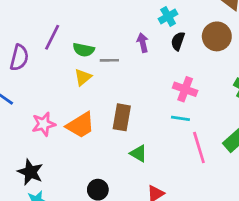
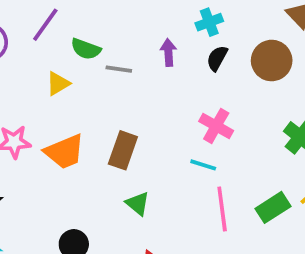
yellow triangle: (83, 77) -> (58, 84), moved

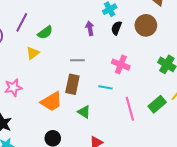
green semicircle: (86, 49) -> (45, 32), turned -49
gray line: (119, 69) -> (77, 60), moved
orange trapezoid: (64, 152) -> (51, 102), moved
cyan line: (203, 165) -> (105, 87), moved

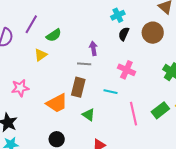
purple arrow: (90, 28) -> (93, 48), moved

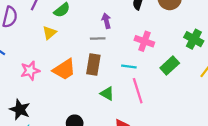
orange trapezoid: (57, 103) -> (64, 69), moved
green rectangle: (160, 110) -> (170, 65), moved
pink line: (134, 114) -> (138, 91), moved

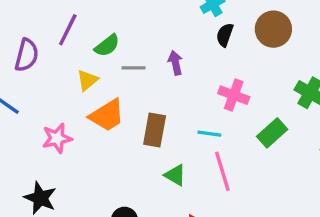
gray line: (98, 39) -> (134, 68), moved
orange trapezoid: (64, 69) -> (107, 115), moved

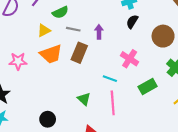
brown circle: (273, 29) -> (163, 36), moved
brown rectangle: (155, 130) -> (79, 53), moved

